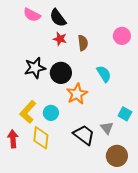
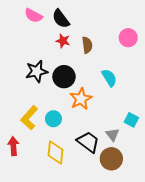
yellow diamond: (41, 138) -> (56, 152), moved
brown circle: (117, 156) -> (111, 159), moved

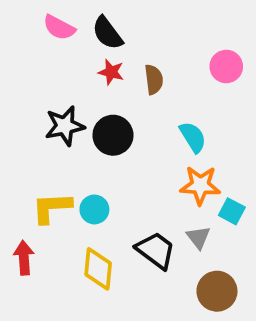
orange star: (81, 99) -> (200, 185), moved, turned 30
yellow L-shape: (29, 118) -> (52, 208), turned 45
brown circle: (111, 159) -> (217, 291), moved

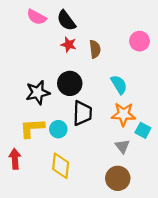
black star: (65, 126) -> (38, 93), moved
black trapezoid: (156, 250) -> (82, 113), moved, turned 55
brown circle: (217, 291) -> (118, 178), moved

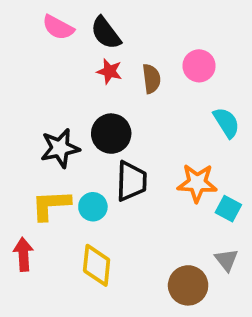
pink circle: (140, 41) -> (199, 66), moved
cyan semicircle: (119, 85) -> (226, 123), moved
gray triangle: (122, 146) -> (226, 260), moved

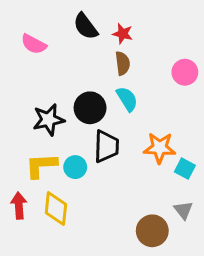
pink semicircle: (58, 27) -> (34, 44), moved
pink circle: (199, 66) -> (185, 72), moved
red star: (109, 71) -> (123, 34), moved
cyan semicircle: (226, 123) -> (127, 99), moved
yellow diamond: (97, 265) -> (56, 209), moved

